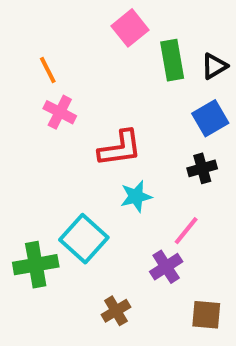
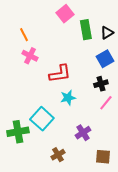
pink line: (186, 231) -> (106, 103), moved

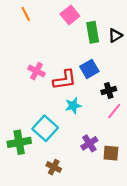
orange line: (24, 35) -> (26, 14), moved
pink cross: (30, 56) -> (36, 71), moved
blue square: (105, 59) -> (89, 69), moved
brown cross: (58, 155) -> (54, 167), moved, turned -32
brown square: (103, 157) -> (111, 153), moved

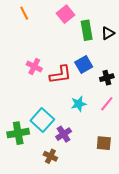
black cross: (109, 91) -> (107, 78), moved
cyan star: (73, 106) -> (79, 104), moved
purple cross: (89, 143) -> (64, 134), moved

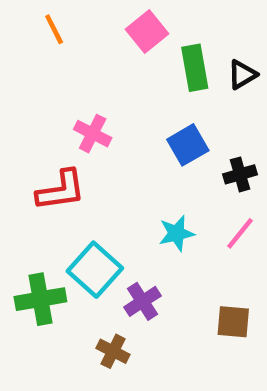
pink cross: (34, 67) -> (93, 134), moved
red L-shape: (60, 75) -> (61, 190), moved

